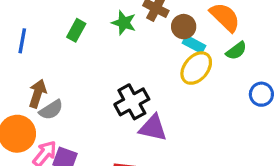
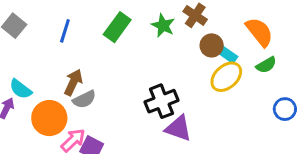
brown circle: (184, 27) -> (212, 45), moved
green rectangle: (76, 30) -> (117, 27), size x1.4

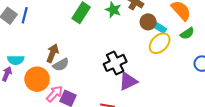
blue line: (65, 31) -> (25, 15), moved
cyan semicircle: (21, 89) -> (16, 60), turned -35
purple triangle: (178, 128) -> (128, 81), turned -42

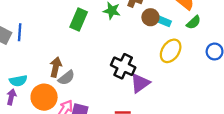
yellow ellipse: (160, 43) -> (171, 51), moved
black cross: (115, 63) -> (123, 66), turned -30

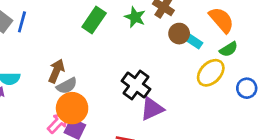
yellow ellipse: (171, 51) -> (211, 73), moved
orange circle: (44, 97) -> (72, 108), moved

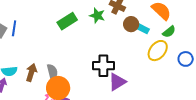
green rectangle: (94, 20) -> (67, 21), turned 30
brown arrow: (56, 71) -> (31, 73), moved
black cross: (136, 85) -> (103, 66), turned -30
gray semicircle: (67, 86) -> (52, 72), turned -70

